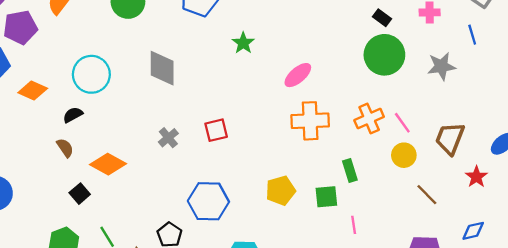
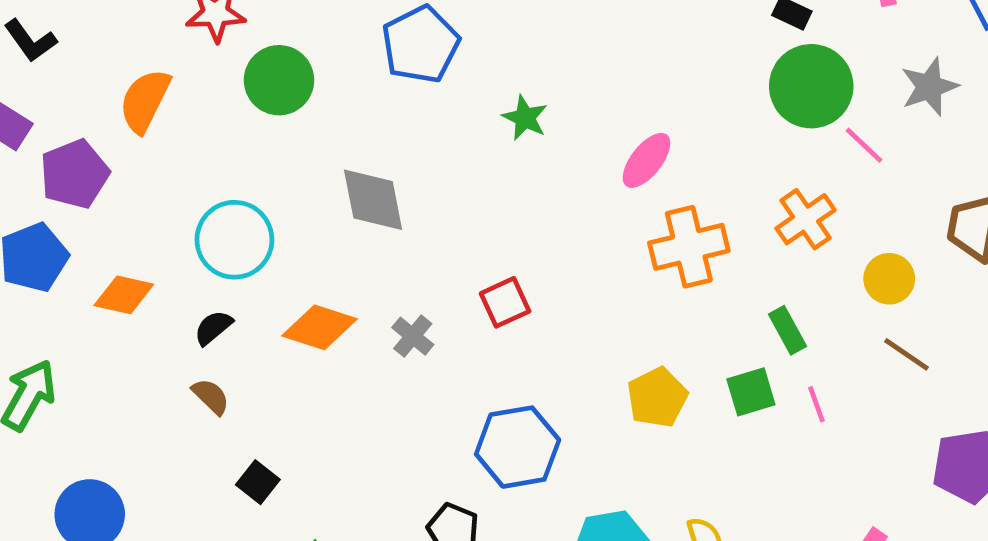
pink line: (402, 123) -> (864, 145), moved
orange diamond: (108, 164) -> (320, 327), moved
brown line: (427, 195) -> (906, 354), moved
pink line: (354, 225) -> (816, 404), moved

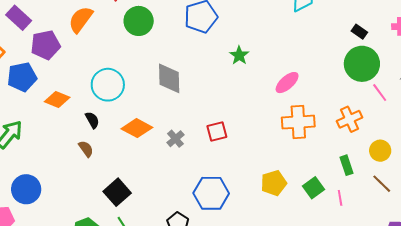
black semicircle: (213, 328) -> (92, 120), turned 90
green rectangle: (788, 330) -> (347, 165), moved
green square: (751, 392) -> (313, 188), turned -30
black square: (258, 482) -> (117, 192), moved, size x1.5

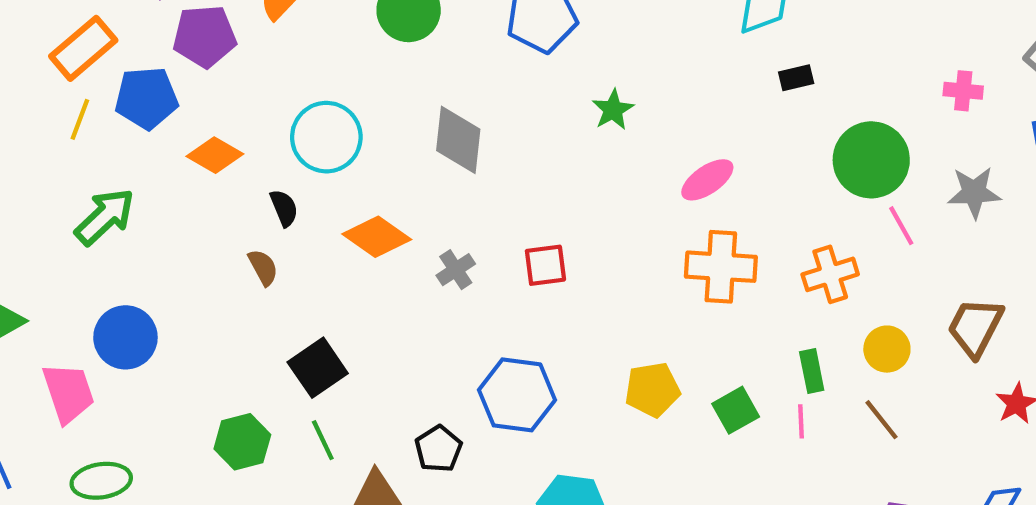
black rectangle: (359, 32) -> (796, 78), moved, turned -56
pink line: (340, 198) -> (801, 421), moved

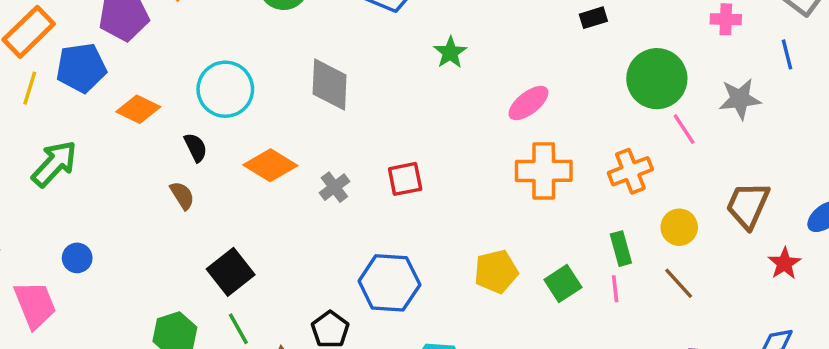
blue circle: (125, 337) -> (77, 258), size x0.6

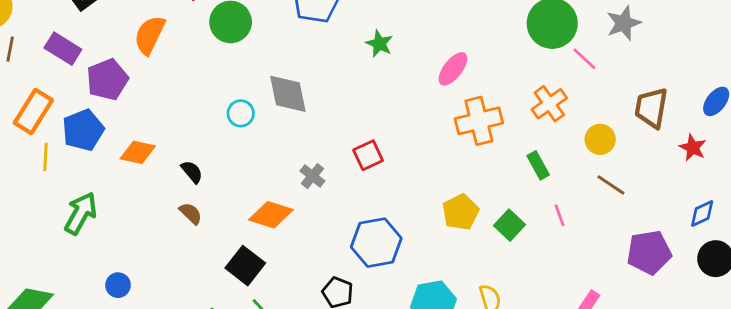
cyan circle: (225, 89) -> (241, 113), moved, size x0.6
orange diamond: (270, 165) -> (271, 215), moved
green rectangle: (621, 249) -> (538, 165), moved
green square: (563, 283) -> (509, 225), moved
pink line: (615, 289) -> (559, 215), moved

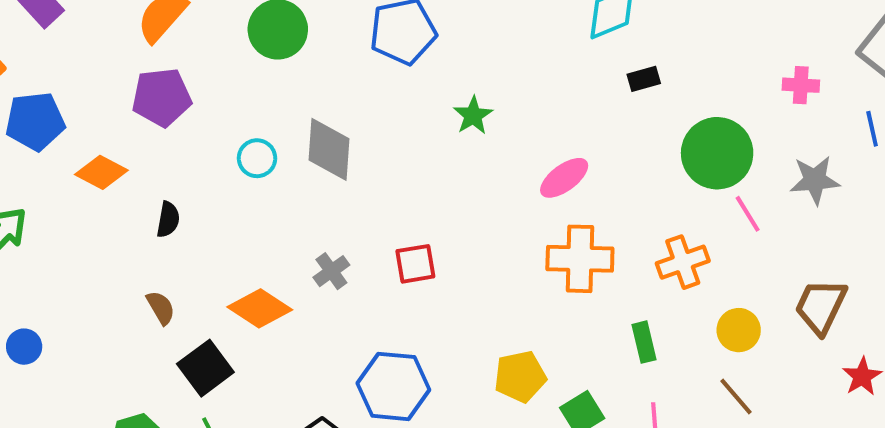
purple pentagon: (107, 80) -> (162, 97), moved
black semicircle: (192, 172) -> (168, 220), turned 35
brown semicircle: (191, 213) -> (161, 308), moved

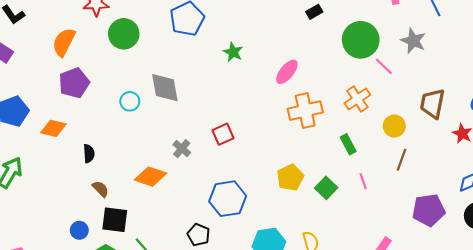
gray star: (815, 180) -> (413, 41), turned -30
black semicircle: (168, 220) -> (89, 154), moved
blue circle: (24, 347) -> (79, 230), moved
black square: (205, 368) -> (115, 220), moved, turned -32
brown line: (736, 397) -> (401, 160), turned 75

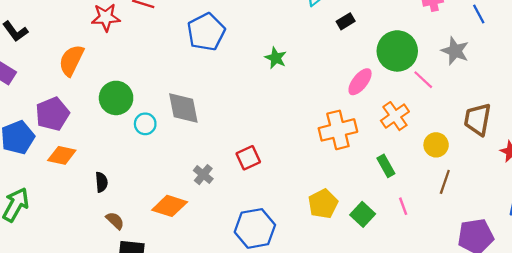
green circle: (124, 34) -> (116, 98), moved
green star: (233, 52) -> (276, 58), moved
pink ellipse: (287, 72) -> (360, 82), moved
purple pentagon: (74, 83) -> (52, 114), moved

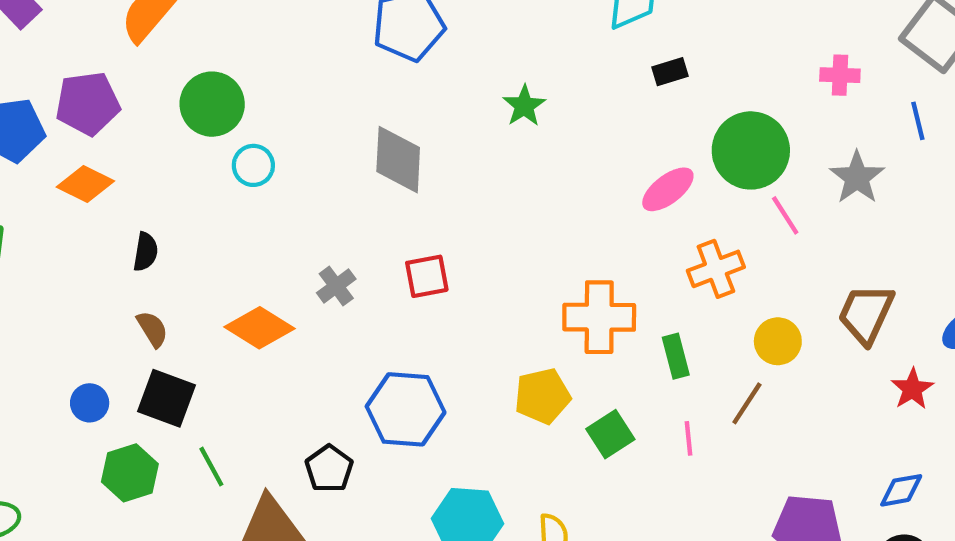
gray diamond: (183, 108) -> (398, 160), moved
orange cross: (338, 130) -> (599, 317), moved
brown line: (445, 182) -> (747, 403), moved

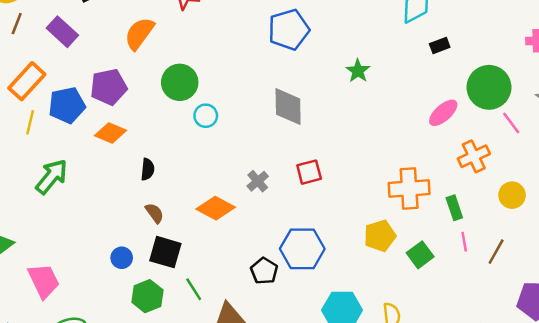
brown line: (747, 403) -> (496, 252), moved
pink line: (688, 438) -> (464, 242), moved
black pentagon: (329, 469) -> (264, 271), moved

